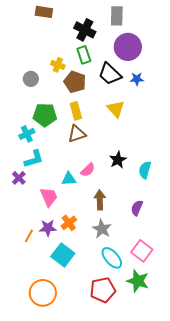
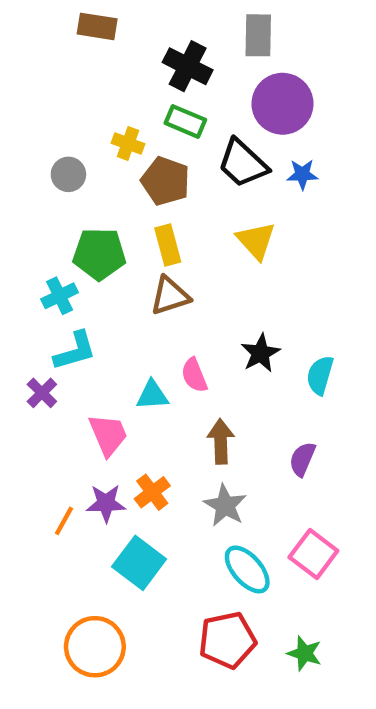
green rectangle: (84, 55) -> (185, 121), turned -48
pink semicircle: (88, 170) -> (194, 375), turned 112
green star: (138, 281) -> (305, 653), moved, size x0.7

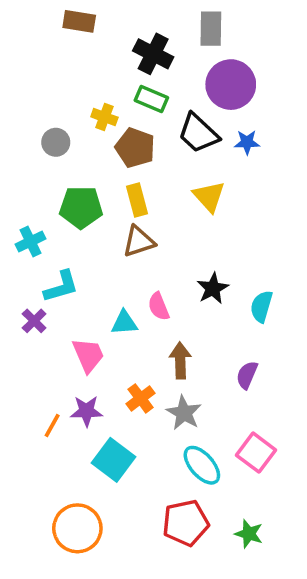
cyan cross: (60, 296) -> (31, 241), moved
orange cross: (152, 492) -> (141, 398), moved

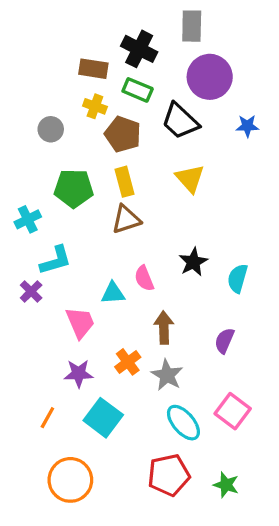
brown rectangle: (79, 21) -> (93, 69), moved
blue star: (247, 142) -> (247, 126), moved
orange line: (52, 426) -> (47, 418), moved

